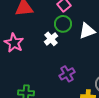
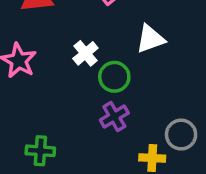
green circle: (63, 24) -> (114, 77), moved

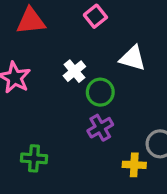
white triangle: (150, 39) -> (133, 58), turned 36

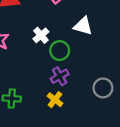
yellow cross: (134, 165) -> (55, 100), moved, turned 35

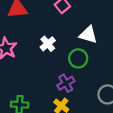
green circle: (60, 51) -> (78, 58), moved

